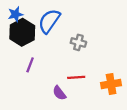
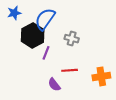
black hexagon: (22, 32) -> (33, 35), moved
purple line: (30, 65) -> (46, 53), moved

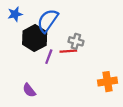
red line: (70, 70) -> (68, 51), moved
purple semicircle: (54, 85) -> (29, 90), moved

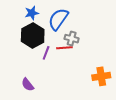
blue star: (15, 14) -> (32, 13), moved
blue semicircle: (48, 21) -> (58, 19), moved

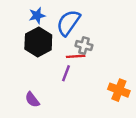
purple line: (46, 53) -> (66, 73), moved
orange cross: (101, 76) -> (119, 90), turned 30

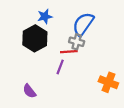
blue star: (37, 15) -> (45, 16), moved
blue semicircle: (68, 23) -> (83, 24), moved

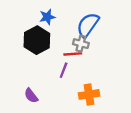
orange cross: (108, 82) -> (89, 94), moved, turned -30

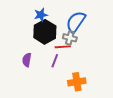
black hexagon: (37, 40) -> (45, 32), moved
purple semicircle: (31, 96) -> (27, 60), moved, turned 48

